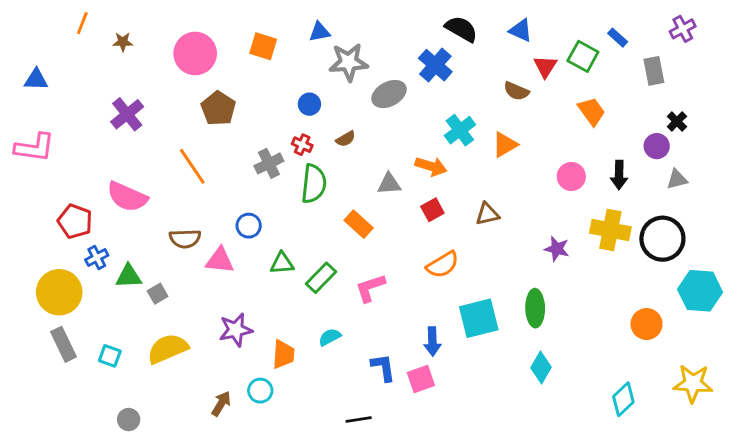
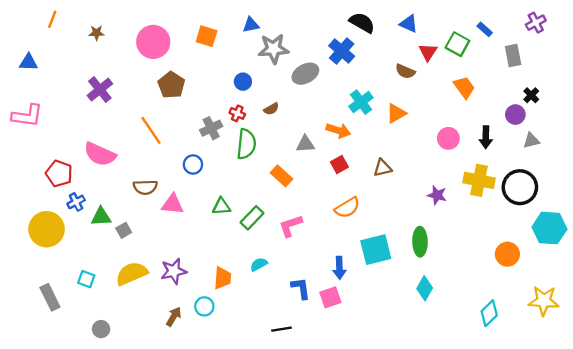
orange line: (82, 23) -> (52, 19), moved
blue circle: (249, 226) -> (193, 164), moved
purple star: (236, 330) -> (174, 271), moved
gray rectangle: (63, 344) -> (50, 297), moved

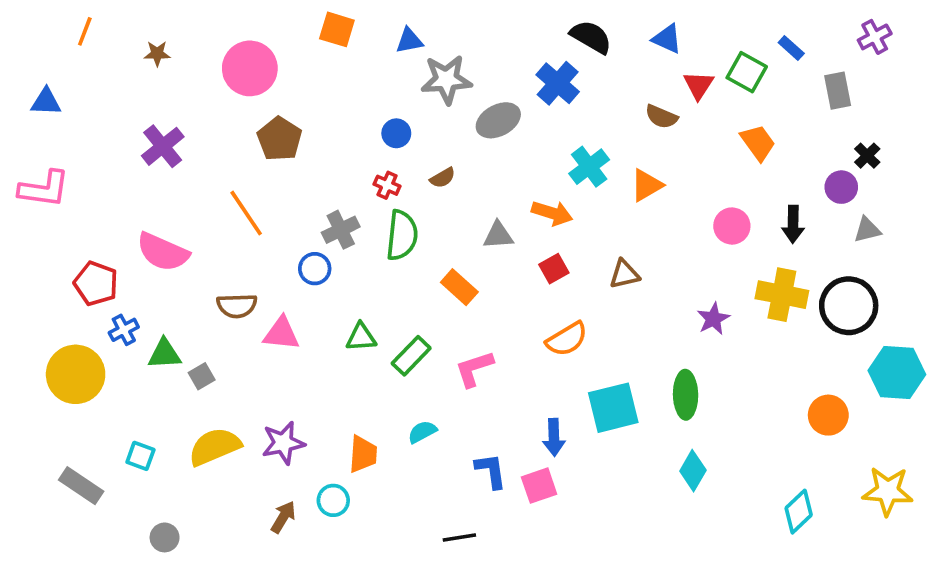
orange square: (207, 36) -> (337, 29), moved
gray cross: (211, 128) -> (341, 230), moved
purple star: (437, 195) -> (713, 319), turned 30
gray rectangle: (50, 297) -> (81, 486), turned -30

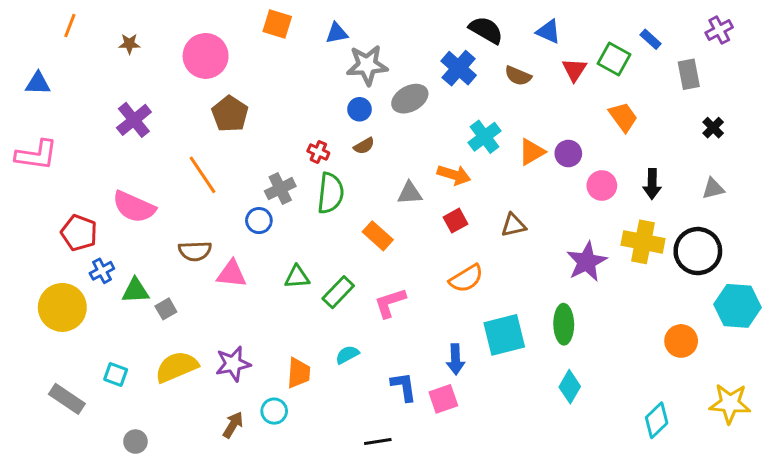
brown semicircle: (661, 117) -> (518, 76), moved
blue circle: (396, 133) -> (360, 109), moved
purple circle: (841, 187) -> (568, 153), moved
purple star: (713, 319) -> (587, 262), size x1.5

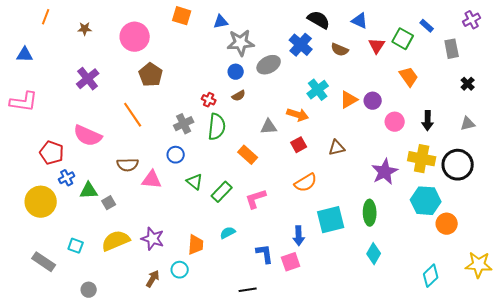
blue circle: (259, 221) -> (176, 155), moved
green triangle: (297, 277) -> (195, 182), turned 42
cyan hexagon: (737, 306) -> (426, 201), moved
purple star: (233, 364) -> (153, 239), turned 30

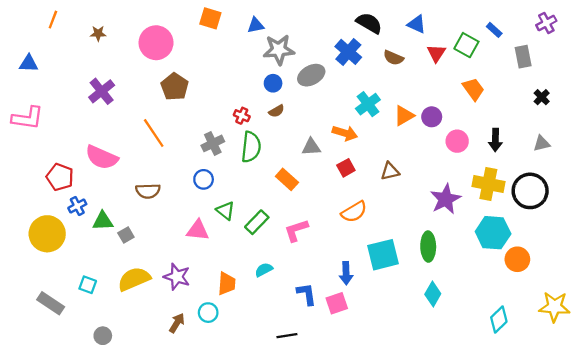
pink triangle: (152, 180) -> (198, 230), moved

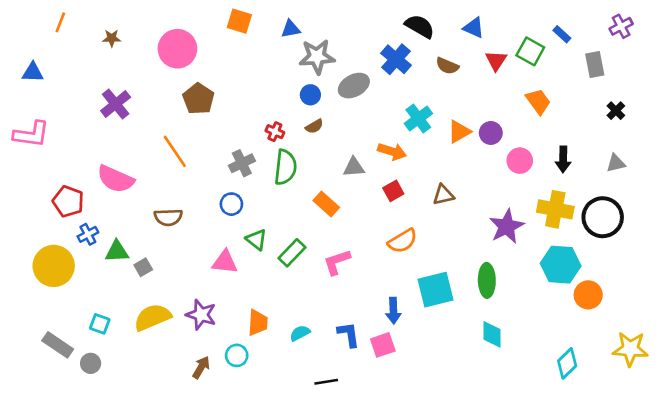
cyan semicircle: (264, 270) -> (300, 333), moved
cyan diamond: (433, 294) -> (492, 334), turned -30
gray circle: (103, 336) -> (91, 363), moved

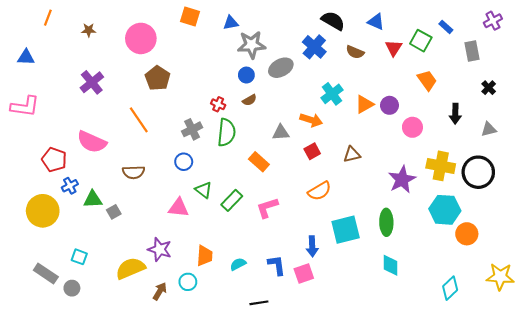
black arrow: (563, 159) -> (455, 114), moved
yellow semicircle: (152, 317) -> (130, 268), moved

